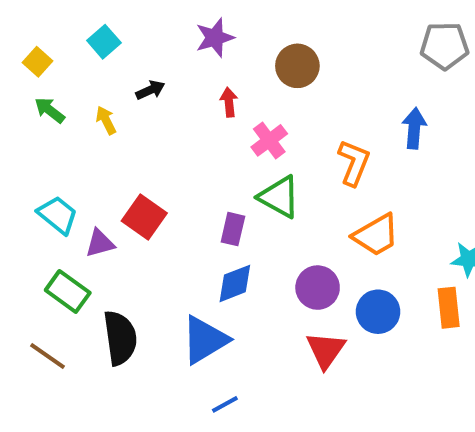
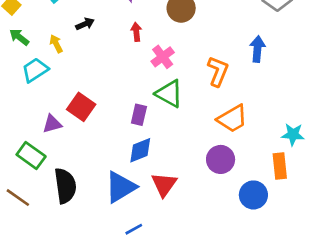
cyan trapezoid: (58, 215) -> (35, 70), moved, turned -72
purple circle: (318, 288) -> (221, 159), moved
blue circle: (378, 312) -> (253, 195), moved
red triangle: (326, 350) -> (164, 184), moved

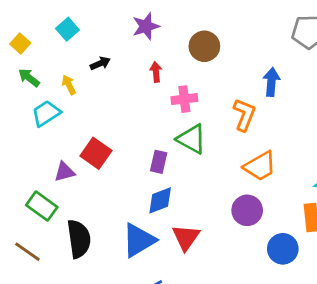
blue arrow: (257, 49) -> (271, 82), moved
pink cross: (163, 57) -> (184, 99), turned 30

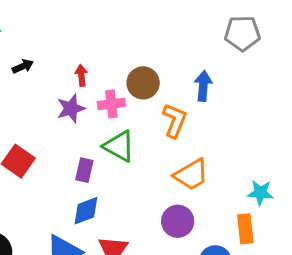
purple star: (146, 26) -> (71, 108), moved
brown circle: (204, 46) -> (143, 83), moved

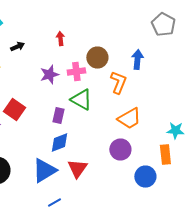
gray pentagon: (242, 33) -> (163, 24), turned 30
red arrow: (81, 75) -> (60, 38), moved

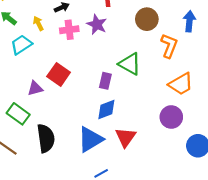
pink cross: (76, 72) -> (69, 30), moved
purple star: (49, 74) -> (97, 24), moved, turned -30

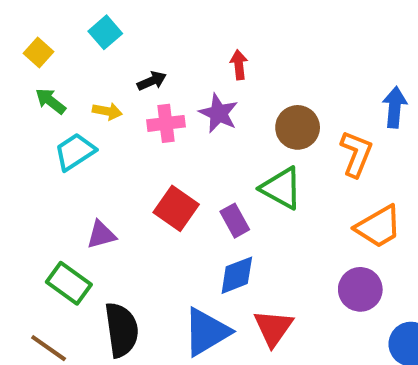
brown circle: (147, 19) -> (298, 127), moved
yellow arrow: (38, 23) -> (107, 111), turned 128
red square: (59, 74) -> (176, 208), moved
purple rectangle: (105, 81) -> (235, 221), turned -42

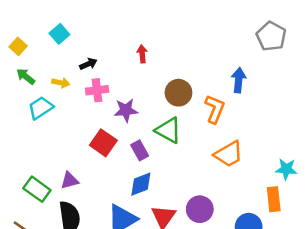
purple star: (219, 113) -> (126, 110), moved, turned -30
purple triangle: (101, 235) -> (69, 180), moved
purple circle: (360, 289) -> (200, 209), moved

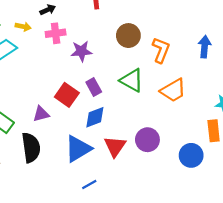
blue arrow: (239, 80) -> (205, 47), moved
green triangle: (168, 130) -> (132, 80), moved
red square: (103, 143) -> (67, 95), moved
purple triangle: (69, 180) -> (41, 114), moved

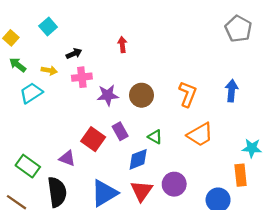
brown circle: (128, 36) -> (142, 95), moved
green triangle: (132, 80) -> (155, 137), moved, size x0.6
purple triangle: (41, 114) -> (67, 158), turned 36
blue diamond: (95, 117) -> (138, 159), moved

